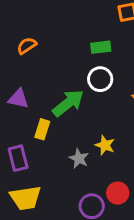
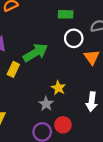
white circle: (100, 79) -> (74, 38), moved
gray star: (79, 158) -> (46, 104), moved

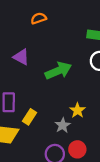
yellow rectangle: (13, 69) -> (29, 117), moved

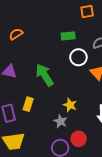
green arrow: (58, 71) -> (45, 75), turned -85
yellow rectangle: (29, 117) -> (28, 104), moved

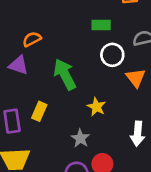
orange semicircle: (16, 34) -> (32, 39), moved
yellow star: (70, 105) -> (96, 107), moved

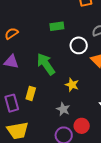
green rectangle: (101, 25) -> (57, 26), moved
orange semicircle: (32, 39) -> (11, 33), moved

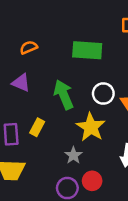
green rectangle: (57, 26) -> (87, 50), size x1.6
white circle: (79, 45) -> (103, 94), moved
yellow star: (72, 85) -> (91, 127), size x1.6

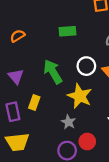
green rectangle: (87, 50) -> (68, 31), size x0.7
purple triangle: (21, 83) -> (16, 76), moved, turned 35

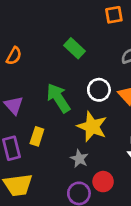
green rectangle: (68, 31) -> (75, 48), turned 49
orange semicircle: (17, 36) -> (14, 56), turned 152

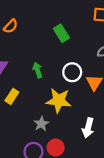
green arrow: (58, 98) -> (38, 70), size x0.6
yellow star: (92, 127) -> (59, 101), turned -30

